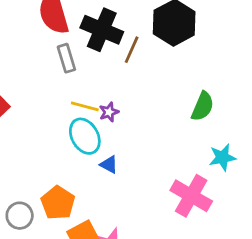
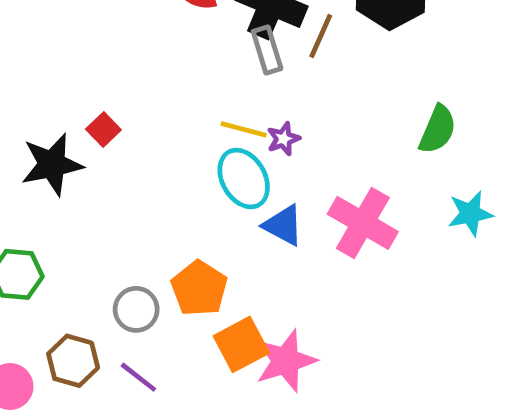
gray rectangle: (66, 58) -> (267, 50), moved
blue triangle: (109, 165) -> (283, 225), size x1.4
pink cross: (191, 196) -> (363, 223), moved

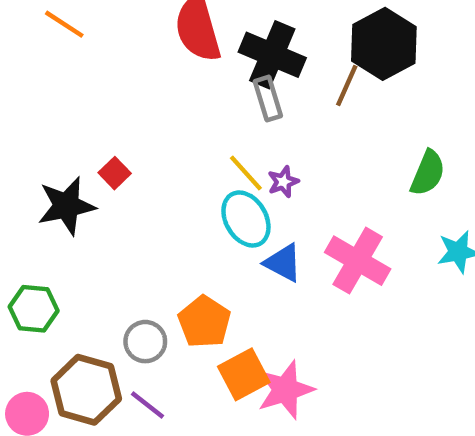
brown line: (321, 36) -> (347, 85), moved
yellow line: (244, 129) -> (246, 173), turned 33
brown hexagon: (73, 361) -> (86, 390), size x1.4

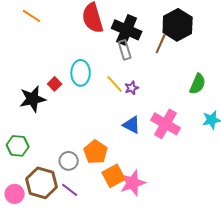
cyan ellipse: (246, 219) -> (81, 73), moved, turned 30

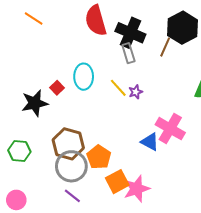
blue triangle: (132, 125) -> (150, 142), moved
gray circle: (69, 161) -> (71, 166), size x1.6
brown hexagon: (42, 183) -> (68, 144), moved

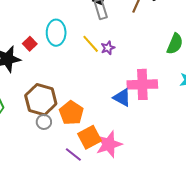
pink cross: (170, 129) -> (142, 84), turned -32
gray circle: (71, 166) -> (44, 122), size x0.5
purple line: (72, 196) -> (73, 154), moved

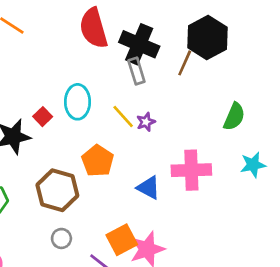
blue triangle: (122, 98) -> (149, 188), moved
orange pentagon: (71, 113) -> (98, 161), moved
gray circle: (44, 122) -> (61, 238), moved

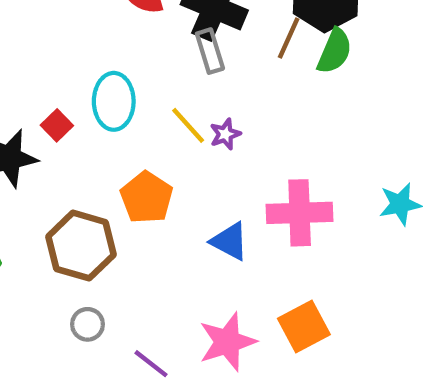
green semicircle: (234, 117) -> (335, 51), moved
orange square: (122, 240) -> (304, 326), moved

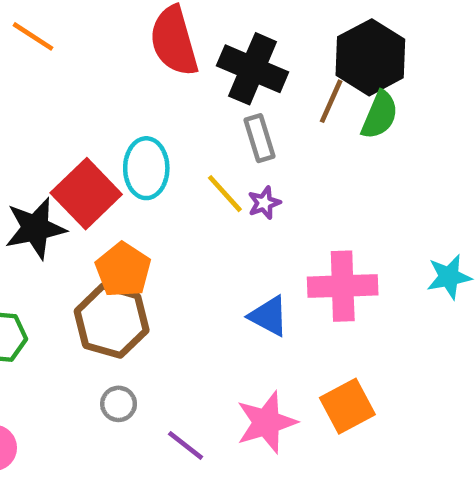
gray rectangle: (210, 51) -> (259, 138), moved
red square: (57, 125) -> (86, 194), size x2.0
orange pentagon: (147, 198) -> (123, 270), moved

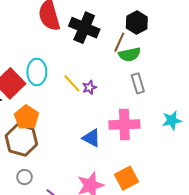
black hexagon: (370, 57) -> (137, 23), size x0.7
green semicircle: (380, 115) -> (130, 54), moved, turned 55
gray rectangle: (259, 138) -> (138, 83), moved

